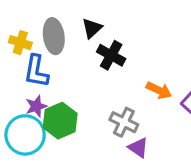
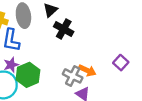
orange arrow: (159, 90) -> (87, 70), moved

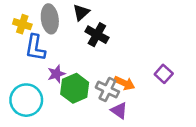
purple star: (11, 65) -> (56, 74), moved
green hexagon: (28, 75) -> (75, 88), moved

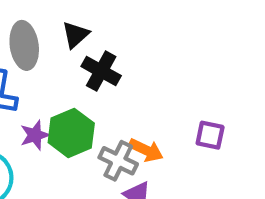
purple square: (164, 74) -> (210, 135), turned -30
green hexagon: (75, 88) -> (71, 133), moved

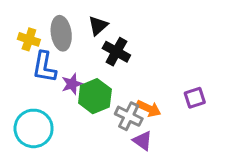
purple star: (35, 135) -> (72, 84), moved
purple square: (210, 135) -> (195, 98), turned -30

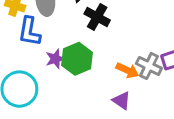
purple star: (72, 84) -> (55, 59), moved
gray cross: (129, 116) -> (149, 66), moved

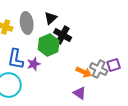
blue L-shape: (29, 31) -> (16, 59), moved
green hexagon: (77, 59) -> (49, 45), moved

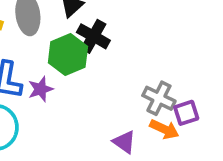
purple square: (114, 65) -> (186, 113), moved
orange arrow: (84, 72) -> (164, 129), moved

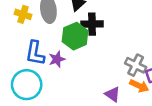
black cross: (93, 36) -> (92, 24), turned -30

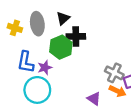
cyan circle: (27, 85) -> (37, 90), moved

